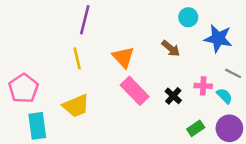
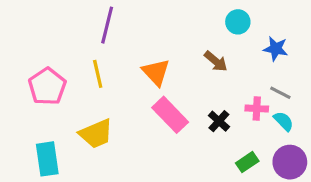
blue star: (218, 38) -> (276, 49), size x0.7
gray line: (233, 73) -> (280, 93), moved
pink pentagon: (24, 88) -> (47, 86), moved

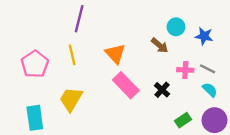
cyan circle: (238, 22) -> (176, 27), moved
pink cross: (257, 109) -> (185, 70), moved
yellow trapezoid: (96, 134) -> (71, 99), turned 144

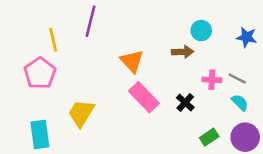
blue star: (204, 36) -> (247, 37), moved
brown arrow: (160, 45) -> (183, 52), turned -42
yellow line: (72, 55) -> (53, 40), moved

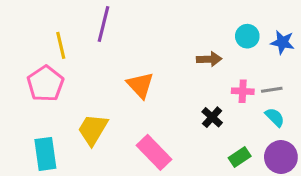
cyan circle: (201, 31) -> (247, 36), moved
orange triangle: (132, 61) -> (140, 85), moved
gray line: (237, 78) -> (272, 90), turned -36
pink rectangle: (144, 97) -> (154, 152), moved

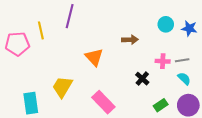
brown arrow: (209, 59) -> (130, 40), moved
pink pentagon: (45, 84) -> (17, 44), moved, turned 30

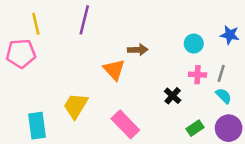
cyan circle: (166, 24) -> (194, 44), moved
yellow line: (41, 30) -> (36, 24), moved
brown arrow: (130, 40) -> (138, 50), moved
gray line: (182, 60) -> (221, 73), turned -64

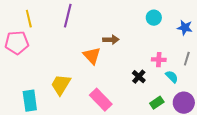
cyan circle: (194, 44) -> (154, 18), moved
gray line: (221, 73) -> (187, 59), moved
cyan semicircle: (224, 96) -> (172, 77), moved

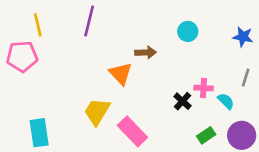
cyan circle: (154, 18) -> (188, 31), moved
pink cross: (159, 60) -> (204, 88), moved
yellow trapezoid: (61, 85) -> (97, 112), moved

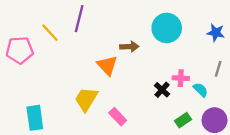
yellow line: (38, 25) -> (50, 33), moved, turned -30
cyan circle: (188, 31) -> (167, 28), size x1.6
pink rectangle: (132, 131) -> (118, 117), size x0.7

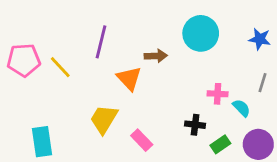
purple line: (79, 19) -> (101, 42), moved
yellow line: (50, 33) -> (60, 67), moved
black cross: (162, 90) -> (195, 125), moved, turned -35

